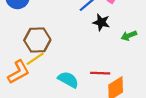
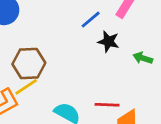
green arrow: (129, 36) -> (143, 58), turned 40

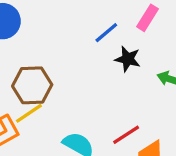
red line: (107, 105) -> (126, 135), turned -35

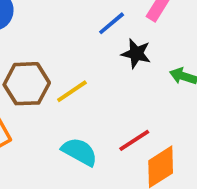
yellow line: (29, 113) -> (72, 91), moved

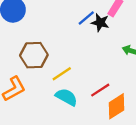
black star: (136, 54) -> (100, 23), moved
yellow line: (72, 91) -> (62, 74), moved

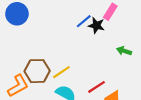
brown hexagon: (34, 55) -> (37, 71), moved

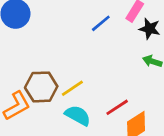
black star: (96, 25) -> (150, 29), moved

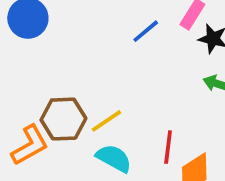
red line: (117, 107) -> (168, 147), turned -50

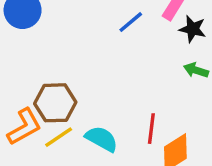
yellow line: (106, 121) -> (59, 137), moved

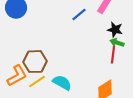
black star: (193, 29) -> (115, 30), moved
red line: (151, 129) -> (113, 55), moved

